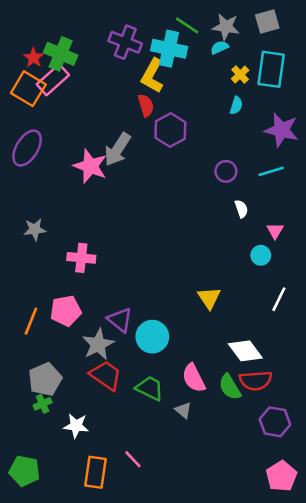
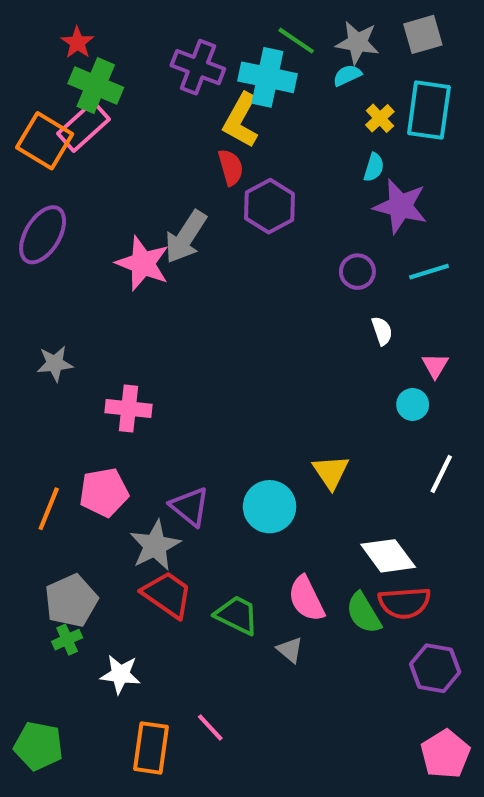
red star: (34, 58) -> (77, 43), moved
purple star: (281, 130) -> (400, 206), moved
cyan circle: (152, 337) -> (270, 507), moved

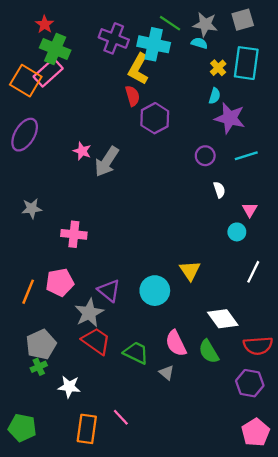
cyan semicircle: (347, 75) -> (199, 43), turned 42
gray arrow: (186, 237) -> (107, 162), moved
pink star: (143, 263) -> (82, 151), size x0.6
red semicircle: (404, 603) -> (258, 346), moved

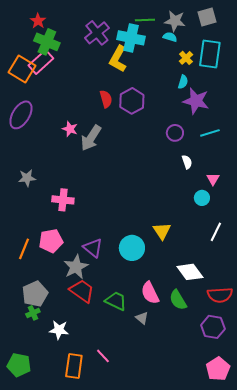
green line: (170, 23) -> (145, 20), turned -36
purple cross: (114, 38) -> (97, 33), turned 30
red semicircle: (133, 96) -> (106, 99), moved

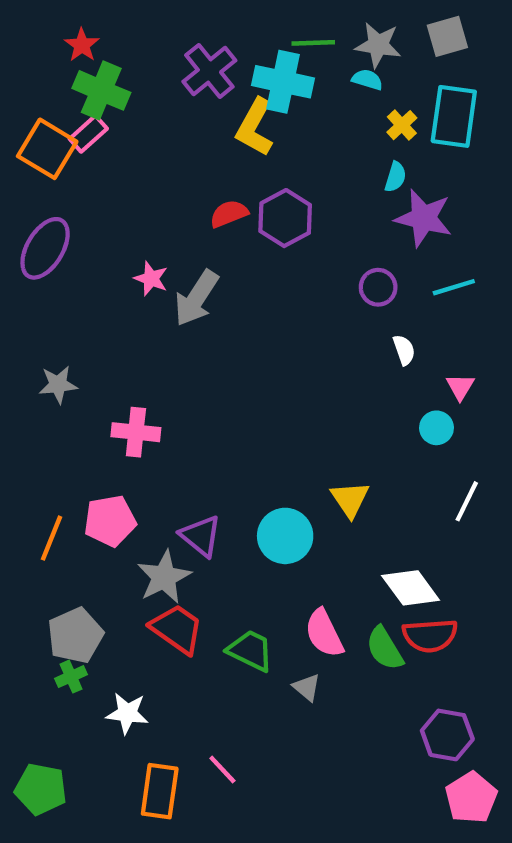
pink rectangle: (41, 62) -> (88, 134), size x0.7
red semicircle: (106, 99) -> (229, 214), turned -96
red semicircle: (220, 295) -> (430, 635), moved
purple hexagon: (213, 327) -> (447, 735), moved

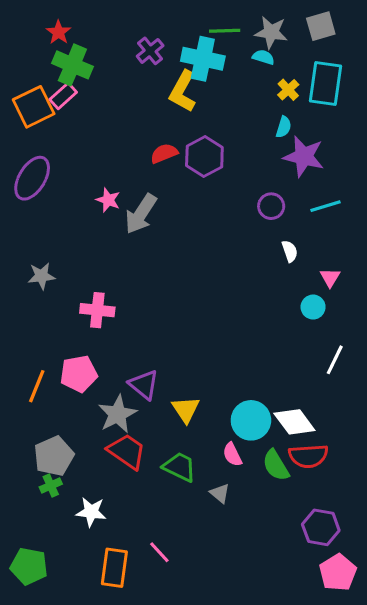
purple cross: (209, 71) -> (150, 51), size x0.7
orange square: (47, 149) -> (34, 107), turned 33
yellow triangle: (350, 499) -> (186, 409), moved
cyan circle: (285, 536) -> (251, 420), moved
pink semicircle: (324, 633) -> (232, 454), size x0.7

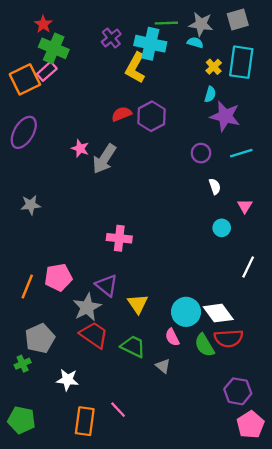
cyan circle: (313, 307) -> (222, 228), moved
pink cross: (97, 310) -> (119, 238), moved
green cross: (51, 486) -> (23, 364), moved

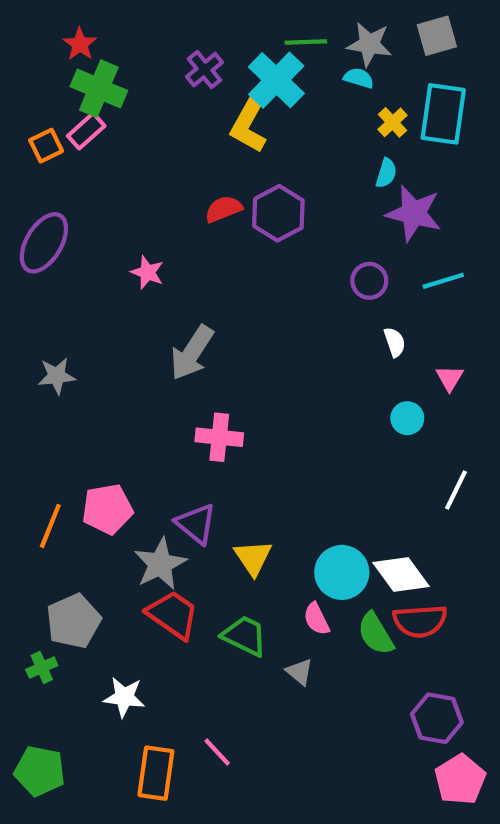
cyan cross: (150, 44) -> (276, 80), turned 32
orange square: (25, 79) -> (46, 146), size x0.6
gray arrow: (104, 159) -> (192, 353), moved

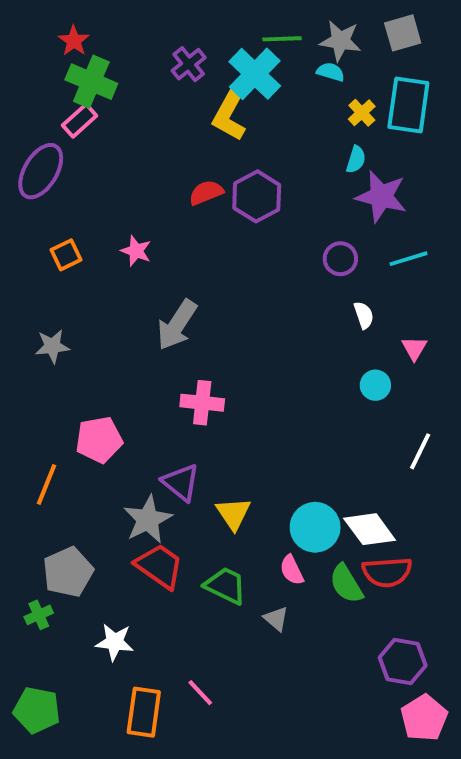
orange square: (46, 146) -> (66, 255), moved
purple ellipse: (44, 243) -> (41, 171), moved
pink pentagon: (107, 509) -> (99, 440), moved

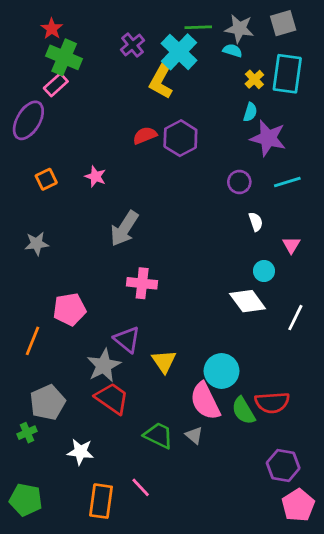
white diamond: (370, 529) -> (248, 301), moved
pink semicircle: (292, 570) -> (205, 401), size x1.8
green trapezoid: (226, 586) -> (159, 435), moved

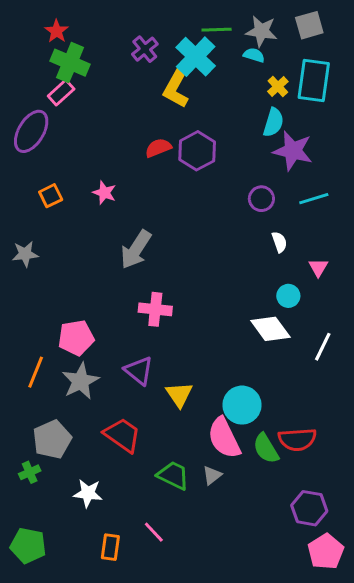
cyan semicircle: (250, 112) -> (273, 122), size x1.4
gray star: (37, 244) -> (25, 254), moved
gray star: (104, 365) -> (80, 381), moved
gray triangle: (194, 435) -> (212, 475), turned 42
orange rectangle: (101, 501) -> (110, 547), size x0.7

